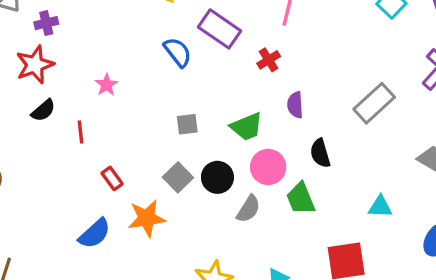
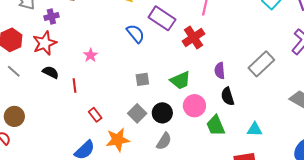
red cross: (269, 60) -> (194, 37), size x1.5
purple semicircle: (295, 105) -> (220, 71), moved
black semicircle: (43, 110) -> (51, 72), turned -112
cyan triangle: (380, 207) -> (255, 129), moved
gray semicircle: (248, 209) -> (164, 141), moved

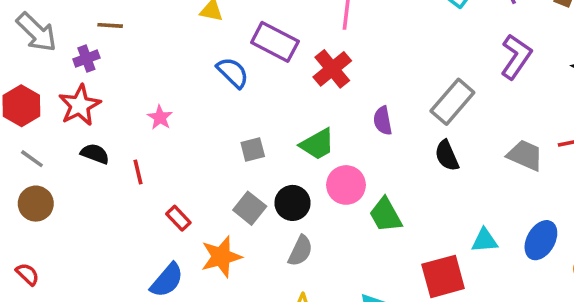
black semicircle: (228, 96) -> (447, 156), moved
brown circle: (14, 116) -> (36, 204), moved
cyan triangle: (255, 129) -> (485, 240), moved

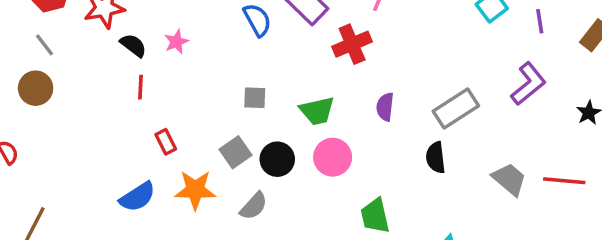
black semicircle: (95, 154) -> (133, 45), moved
green trapezoid: (386, 215) -> (375, 216), moved
gray semicircle: (300, 251) -> (254, 206), moved

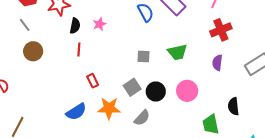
red cross: (352, 44) -> (221, 30), moved
black semicircle: (133, 45) -> (75, 26), turned 63
brown circle: (36, 88) -> (33, 51), moved
green trapezoid: (317, 111) -> (177, 52), moved
black semicircle: (436, 158) -> (233, 106), moved

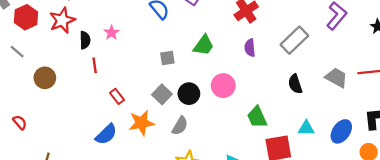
gray line: (25, 25) -> (17, 52), moved
green trapezoid: (177, 52) -> (204, 45), turned -30
black semicircle: (233, 106) -> (295, 84), moved

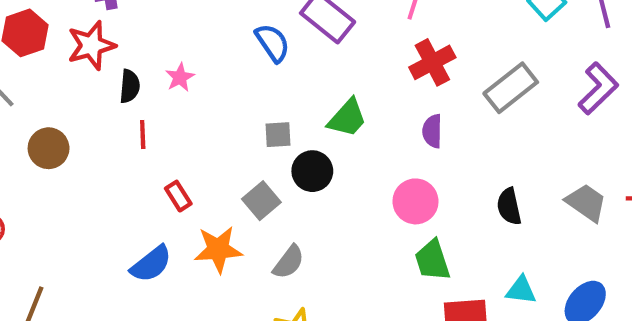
gray rectangle: (294, 40) -> (511, 88), moved
pink circle: (223, 86) -> (415, 201), moved
black circle: (189, 94) -> (312, 171), moved

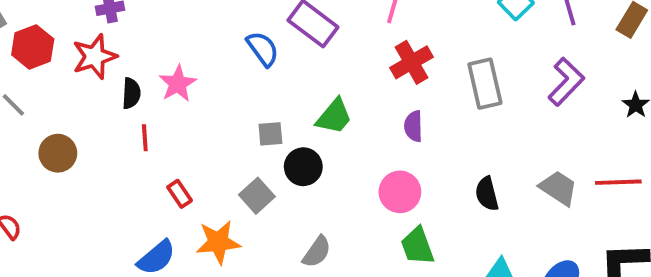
pink star: (180, 77) -> (178, 84), size x1.4
gray rectangle: (511, 88) -> (485, 84), turned -63
gray semicircle: (289, 262) -> (317, 252), moved

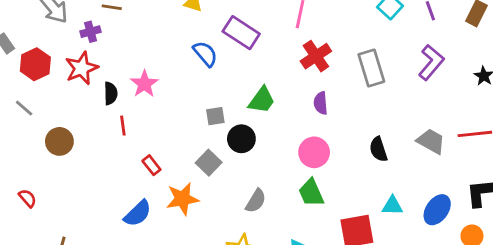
green trapezoid: (417, 246) -> (311, 193), moved

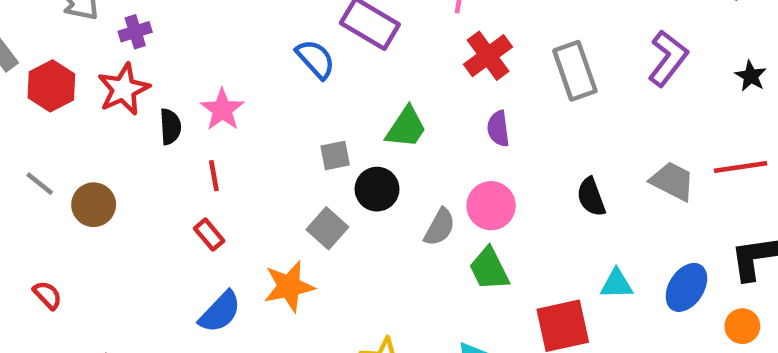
gray line: (24, 108) -> (40, 184), moved
red line: (123, 126) -> (214, 176), moved
red rectangle: (151, 165) -> (209, 235), moved
gray semicircle: (256, 201) -> (440, 227), moved

